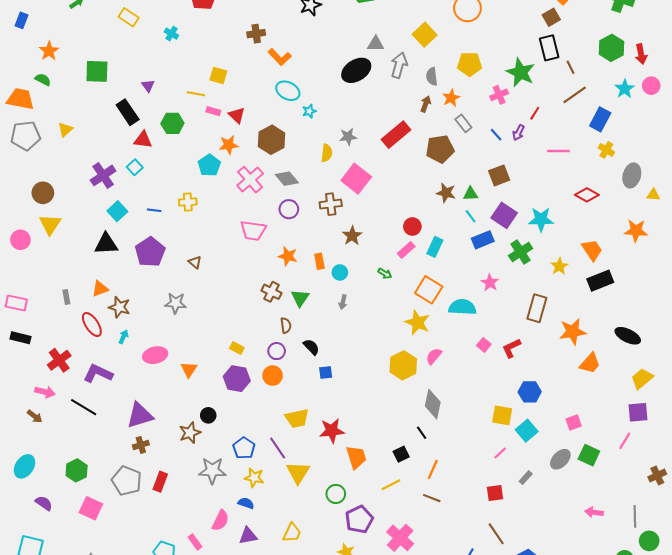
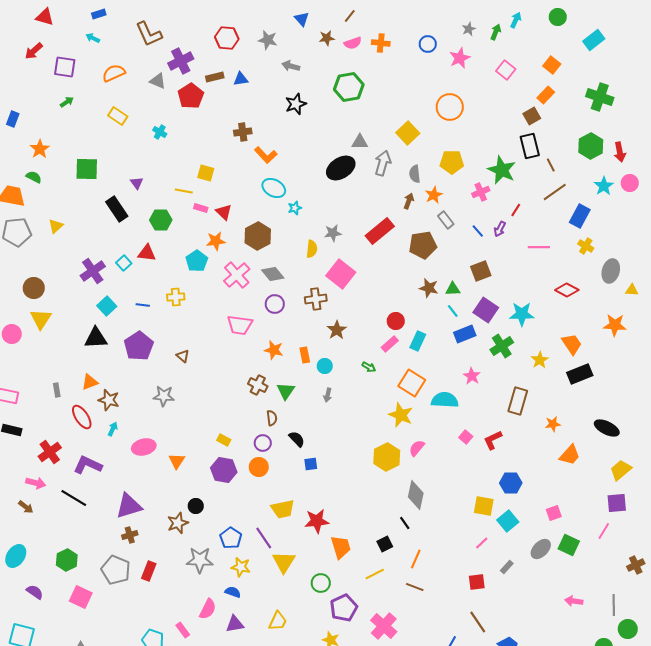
red triangle: (143, 140) -> (147, 253), moved
orange star: (573, 332) -> (553, 424), size x0.6

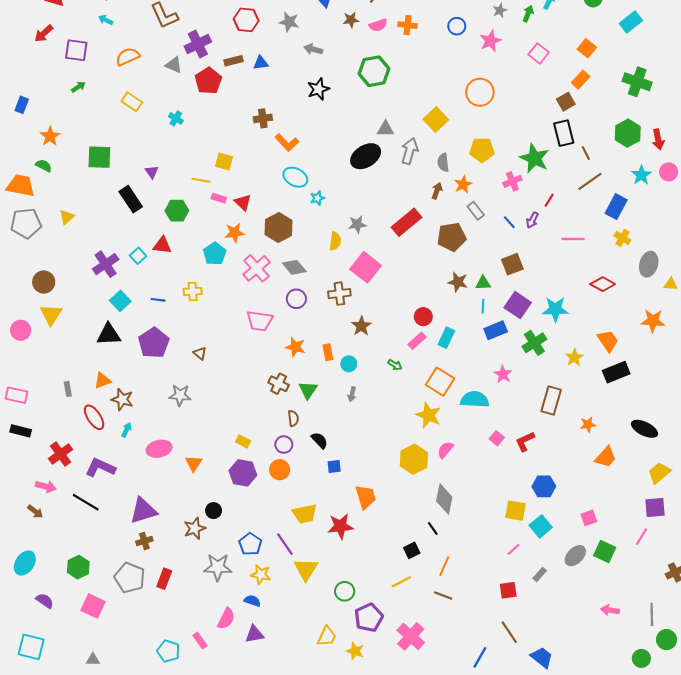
cyan line: (453, 311) -> (483, 306), turned 40
orange trapezoid: (341, 547) -> (366, 497), moved
yellow trapezoid: (278, 621) -> (327, 636), moved

